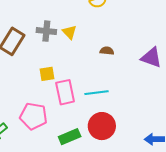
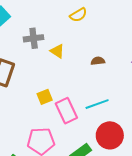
gray cross: (46, 31) -> (34, 38), moved

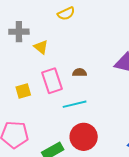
brown semicircle: (98, 61) -> (80, 72), moved
pink rectangle: (66, 111) -> (52, 81), moved

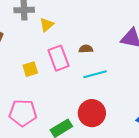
yellow triangle: (41, 47) -> (47, 25), turned 42
cyan line: (75, 104) -> (95, 74), moved

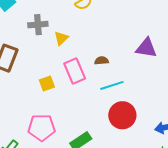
red circle: (92, 113) -> (122, 115), moved

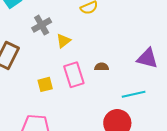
gray cross: (38, 25) -> (42, 25), turned -30
cyan line: (112, 85) -> (134, 94), moved

